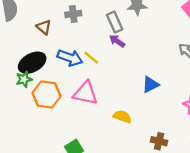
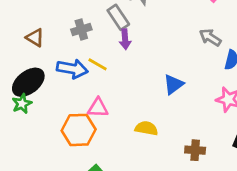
gray cross: (73, 14) -> (81, 30), moved
purple arrow: (117, 41) -> (125, 39), turned -119
pink triangle: (85, 93) -> (98, 108), size x0.7
orange hexagon: (46, 95) -> (79, 130), moved

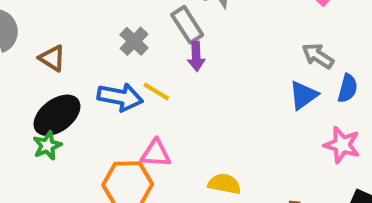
gray cross: (81, 30) -> (134, 41), turned -30
brown triangle: (35, 38) -> (52, 58), moved
blue triangle: (173, 84) -> (303, 95), moved

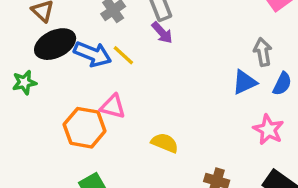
purple arrow: (196, 56) -> (162, 33), turned -50
gray arrow: (318, 56) -> (263, 52), turned 36
black ellipse: (57, 115) -> (55, 44), moved

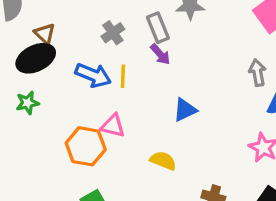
black ellipse: (55, 44) -> (36, 58), moved
yellow line: (123, 55) -> (123, 76), turned 50
blue triangle: (244, 82) -> (185, 110), moved

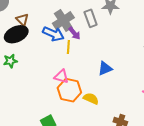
gray cross: (113, 33) -> (63, 20), size x1.5
purple arrow: (160, 54) -> (74, 33), moved
blue arrow: (93, 75) -> (53, 34), moved
orange hexagon: (86, 146) -> (69, 90), moved

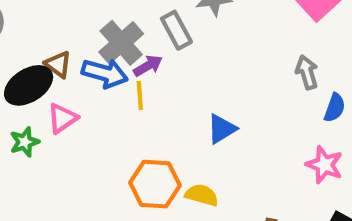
brown triangle: (22, 20) -> (58, 64), moved
purple arrow: (74, 33) -> (148, 66), turned -72
pink triangle: (61, 76) -> (62, 118), moved, turned -42

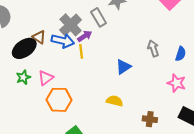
gray arrow: (307, 72) -> (153, 48), moved
pink triangle: (62, 118) -> (46, 78), moved
orange hexagon: (155, 184) -> (59, 100), moved

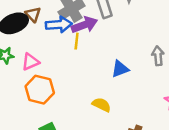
purple arrow: (85, 36) -> (84, 25), size x1.5
blue arrow: (63, 41) -> (59, 25), turned -30

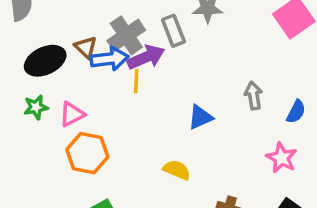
brown triangle: (33, 14) -> (86, 47), moved

